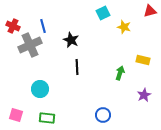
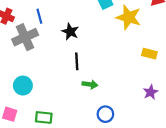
yellow star: (124, 27) -> (129, 17), size x1.6
green arrow: (120, 73) -> (90, 84), moved, turned 80
cyan circle: (40, 89) -> (23, 86), moved

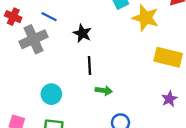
blue line: (39, 16) -> (49, 17), turned -48
yellow rectangle: (149, 54) -> (168, 57), size x1.6
cyan circle: (23, 86) -> (51, 94), moved

